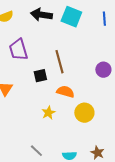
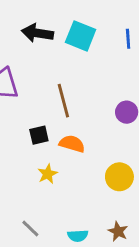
black square: (40, 76) -> (39, 135), moved
yellow circle: (84, 113) -> (119, 177), moved

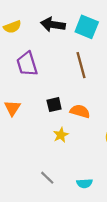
brown line: (63, 101) -> (81, 65), moved

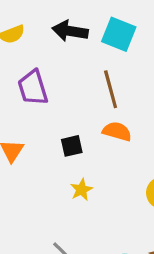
orange semicircle: (80, 111) -> (117, 131), moved

